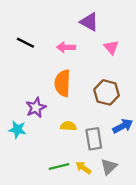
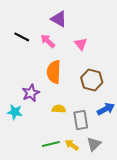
purple triangle: (89, 22) -> (59, 19), moved
pink arrow: (66, 47) -> (48, 41), moved, turned 42
pink triangle: (111, 47) -> (81, 44), moved

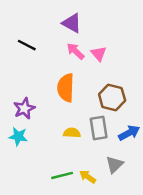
pink arrow: (48, 41) -> (75, 51), moved
purple star: (31, 93) -> (24, 108), moved
gray rectangle: (81, 120) -> (99, 128), moved
gray triangle: (94, 144) -> (114, 164), moved

